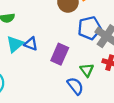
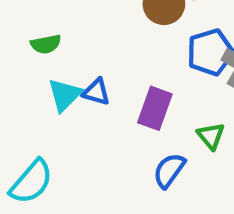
blue semicircle: (75, 86) -> (169, 170), moved, turned -102

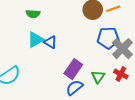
purple rectangle: (155, 108) -> (73, 69), moved

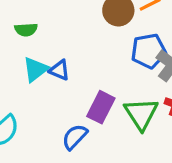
green triangle: (98, 77) -> (141, 114), size x1.6
blue semicircle: (74, 88) -> (75, 137), moved

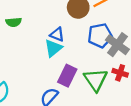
cyan triangle: (35, 69) -> (53, 48), moved
blue triangle: (59, 70) -> (57, 34), moved

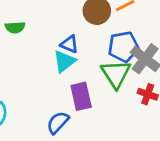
purple rectangle: (67, 76) -> (81, 96), turned -40
green triangle: (96, 80) -> (116, 74), moved

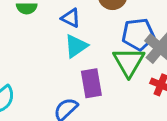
blue triangle: (70, 44) -> (71, 18), moved

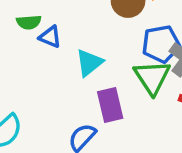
blue triangle: (71, 18) -> (50, 37), moved

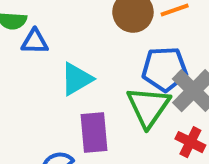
blue triangle: (50, 37) -> (35, 42), turned -30

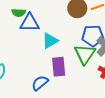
blue triangle: (35, 42) -> (30, 23), size x1.5

